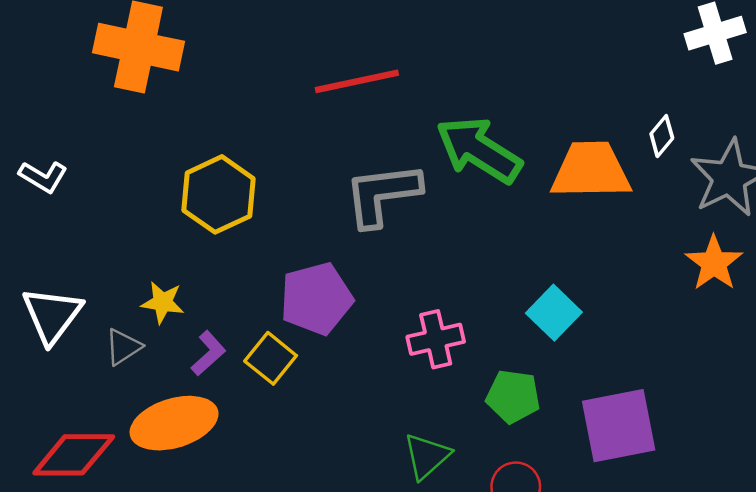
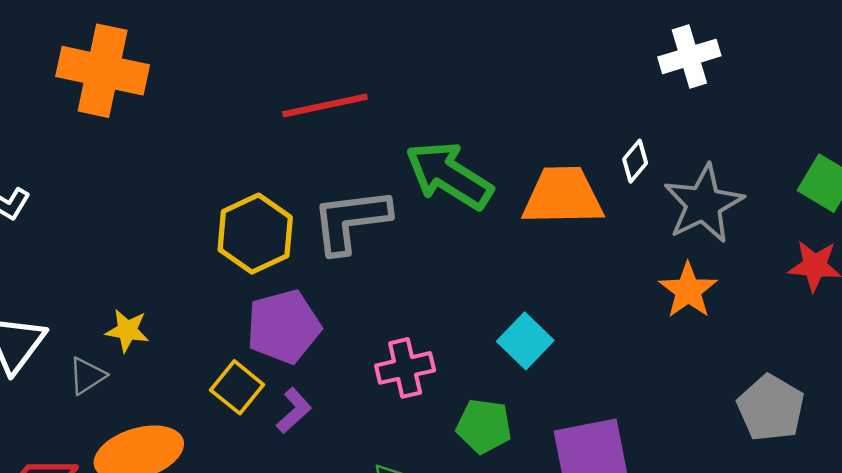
yellow hexagon: (218, 194) -> (255, 234), moved
purple L-shape: (208, 353) -> (294, 411), moved

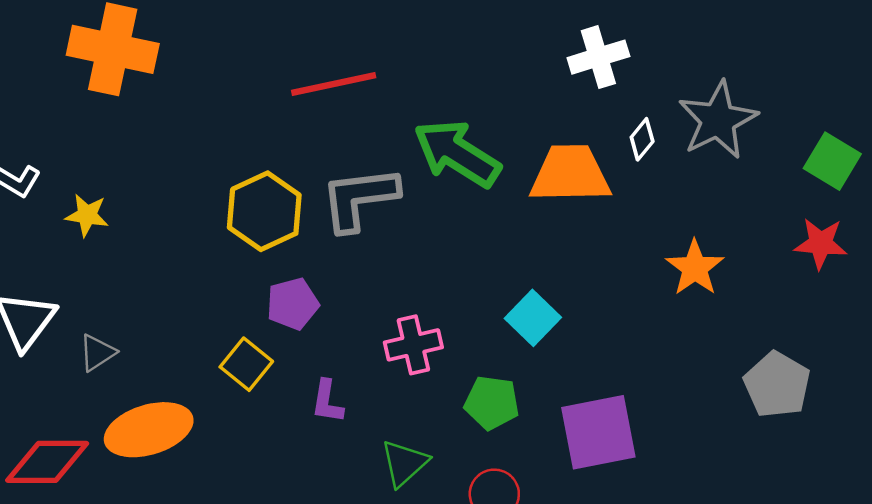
white cross: (689, 56) -> (598, 57), moved
gray star: (704, 204) -> (718, 120), moved
purple pentagon: (284, 327) -> (293, 304), size x0.7
yellow star: (127, 330) -> (87, 215), moved
purple L-shape: (294, 411) -> (327, 401), moved, turned 141

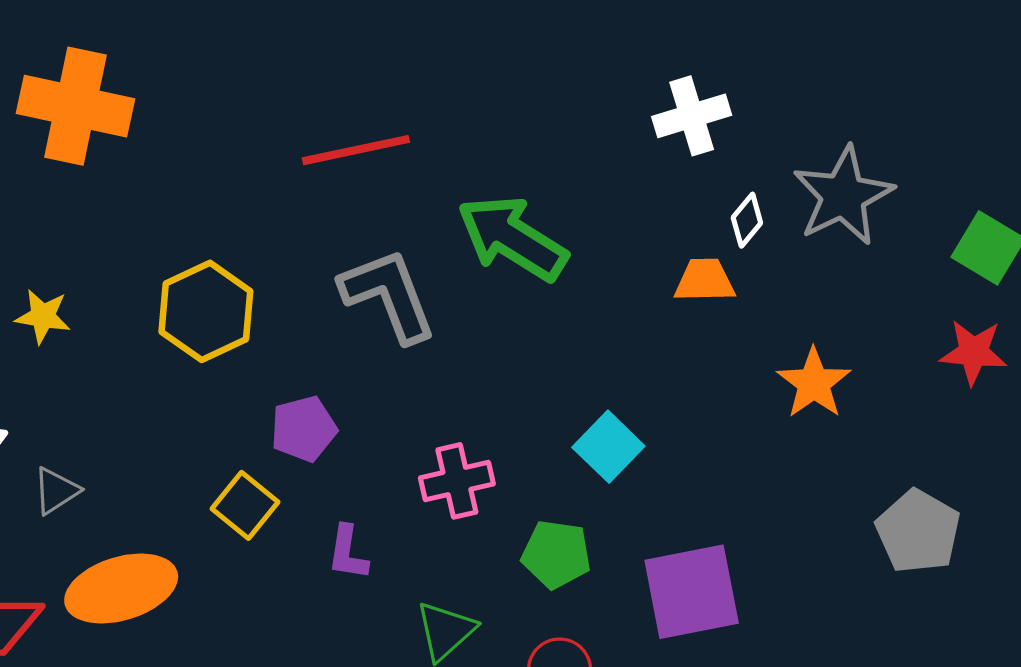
orange trapezoid: (570, 174) -> (705, 280), moved, size x0.6
gray L-shape: (359, 198) -> (388, 295), turned 76
yellow hexagon: (264, 211) -> (206, 311), moved

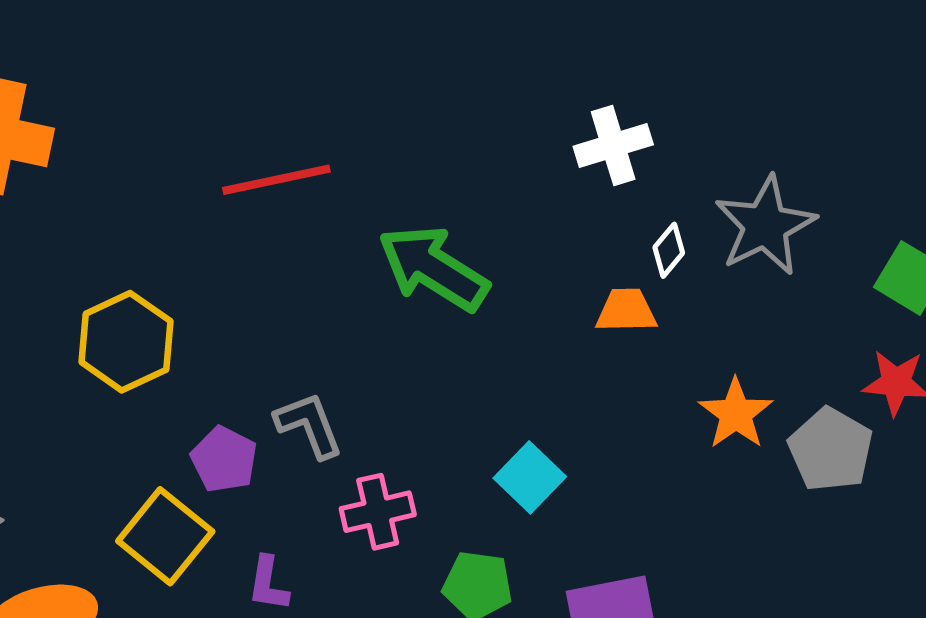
gray L-shape: (388, 295) -> (309, 425), moved, size x0.7
purple pentagon: (304, 429) -> (224, 459), turned -30
yellow square: (245, 505) -> (165, 536), size x1.4
gray pentagon: (918, 531) -> (831, 450), moved

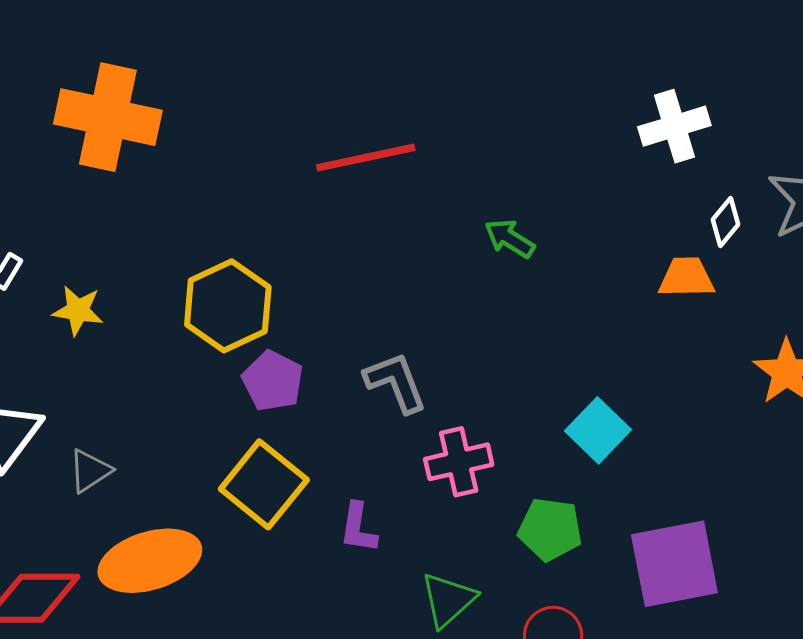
green arrow: (433, 268) -> (510, 239), size x0.5
purple pentagon: (224, 459) -> (273, 381), moved

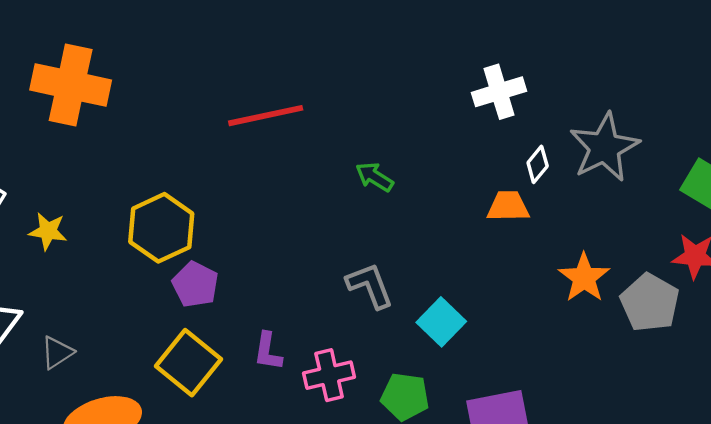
gray L-shape: (396, 382) -> (370, 286), moved
pink cross: (459, 462) -> (329, 375), moved
purple L-shape: (358, 528) -> (268, 351), moved

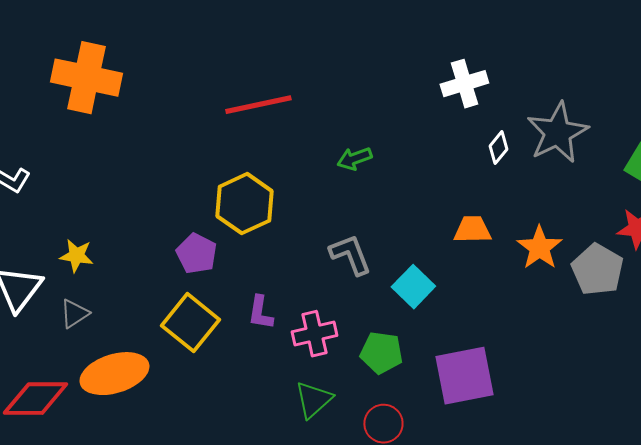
green arrow: (374, 177) -> (354, 159), turned -52
orange trapezoid: (508, 206) -> (472, 230), moved
yellow hexagon: (161, 228) -> (244, 204), moved
yellow star: (48, 231) -> (76, 256), moved

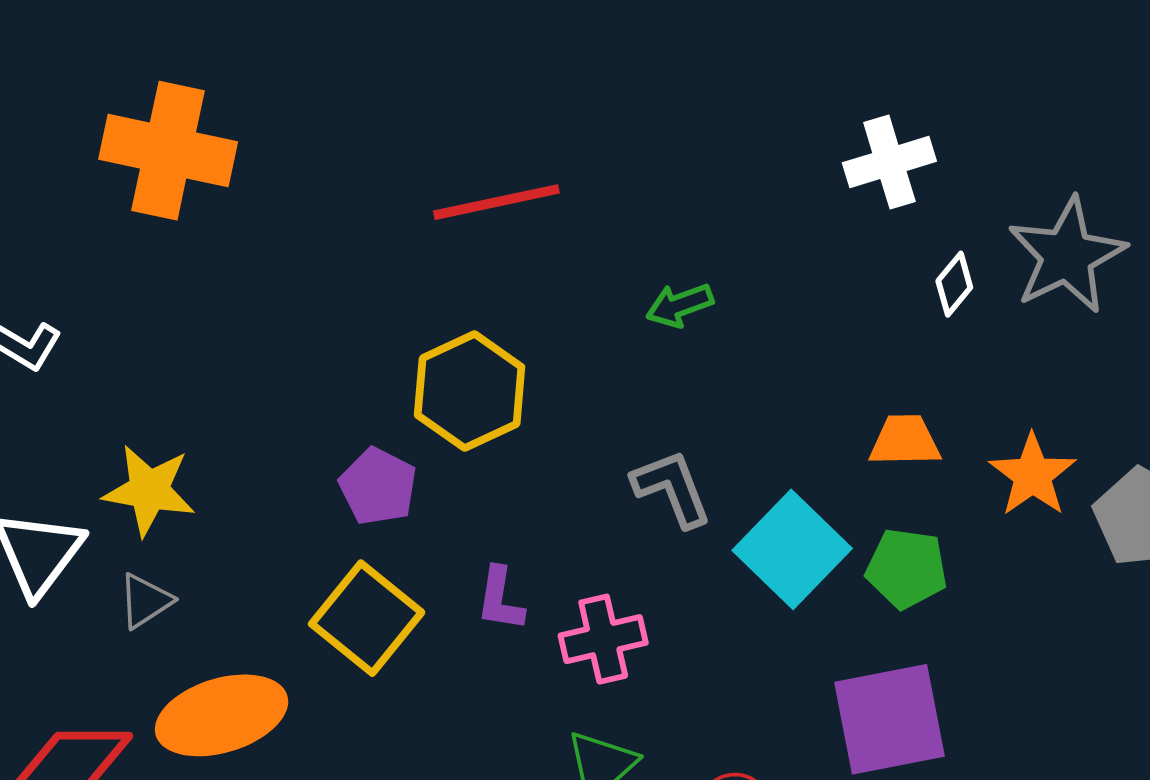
yellow star: (76, 256) -> (149, 490), size x1.4
cyan square: (413, 287) -> (792, 549), size x1.4
green pentagon: (381, 353) -> (907, 568), moved

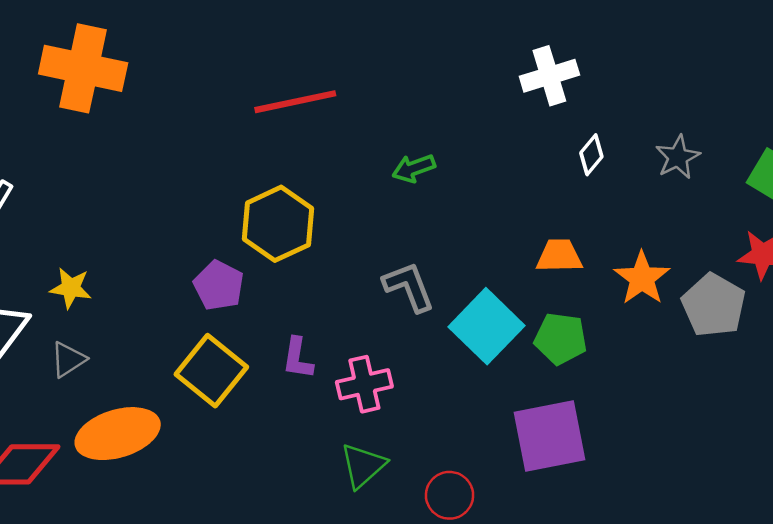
gray star: (1067, 256) -> (678, 157), moved, size x0.6
yellow star: (149, 490) -> (71, 288), size x0.7

